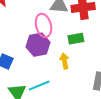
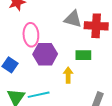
pink ellipse: (44, 25) -> (31, 35), moved

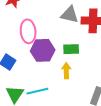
green rectangle: (83, 55) -> (71, 49), moved

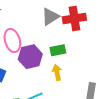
gray triangle: (70, 15) -> (50, 17), turned -36

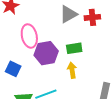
red cross: (74, 18) -> (92, 17), size x0.7

